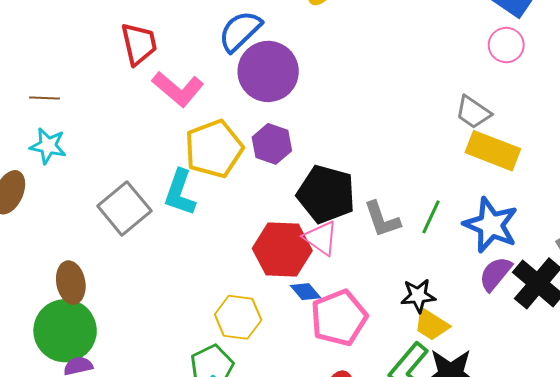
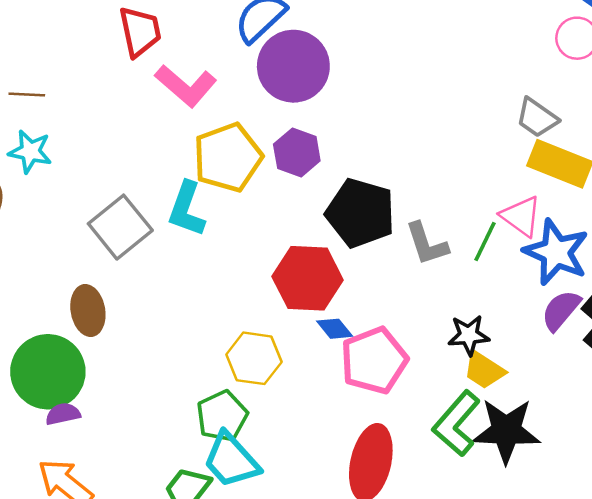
pink triangle: (321, 238) -> (521, 216), moved
brown ellipse: (71, 283) -> (88, 311), moved

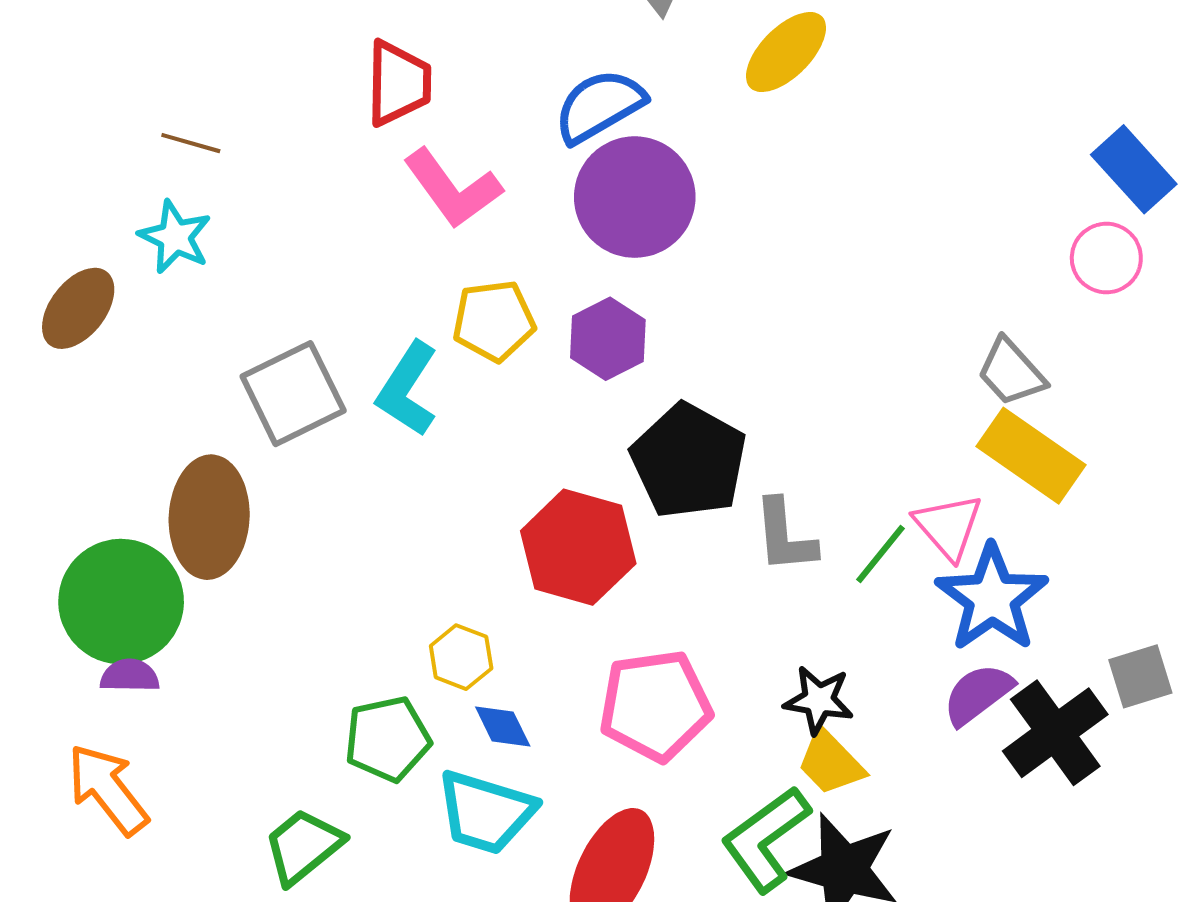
yellow pentagon: (228, 157) -> (494, 321), size x0.7
brown ellipse: (88, 311) -> (209, 517), size x1.4
blue diamond: (335, 329) -> (503, 726), moved
yellow hexagon: (254, 358) -> (461, 657), size x0.7
cyan trapezoid: (231, 460) -> (486, 812), moved, turned -44

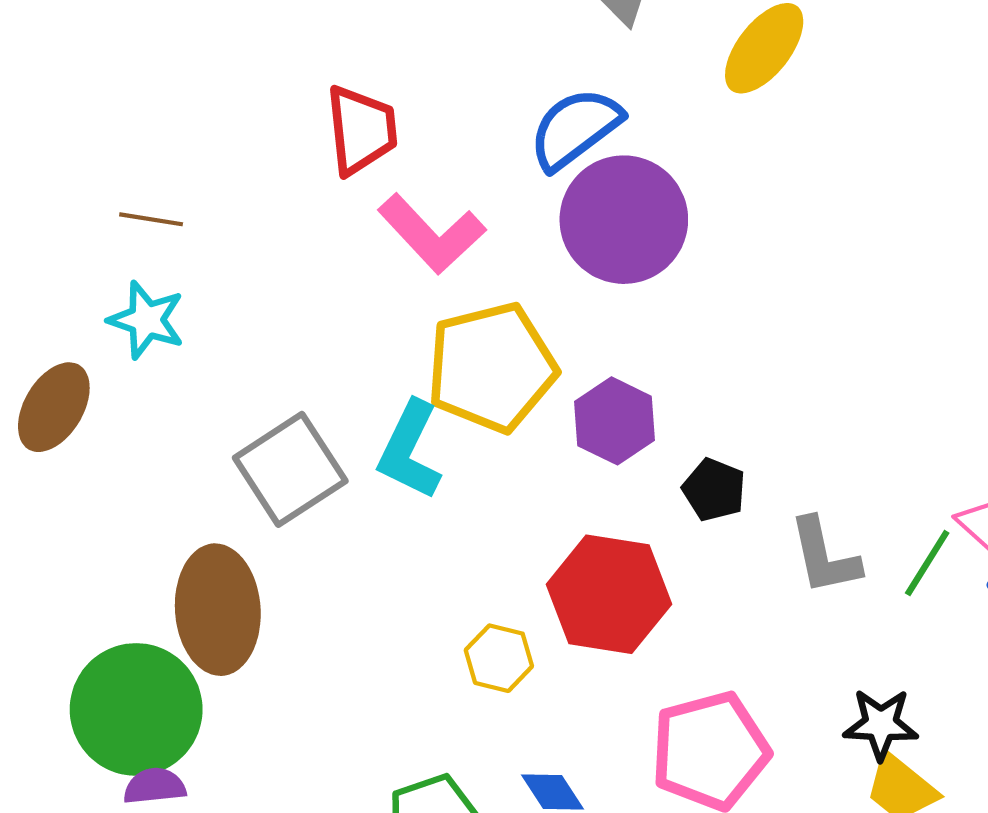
yellow pentagon: (494, 321) -> (492, 367), size x1.5
purple hexagon: (608, 339) -> (615, 421), moved
black pentagon: (689, 461) -> (714, 490), size x0.5
yellow hexagon: (461, 657) -> (499, 658), moved

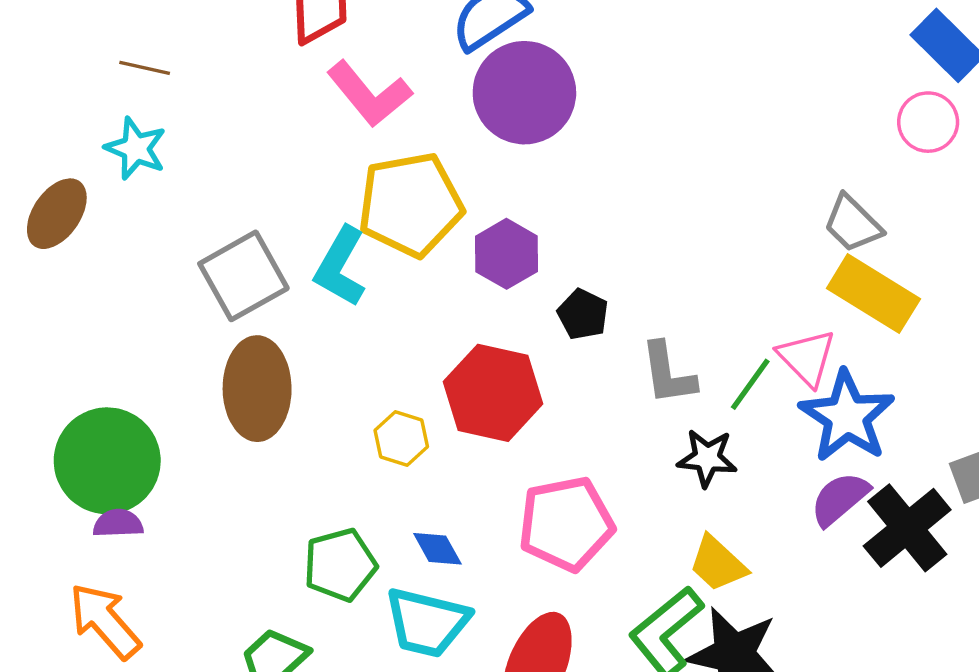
brown ellipse: (218, 610) -> (257, 389), moved
black star: (881, 724) -> (707, 458), moved

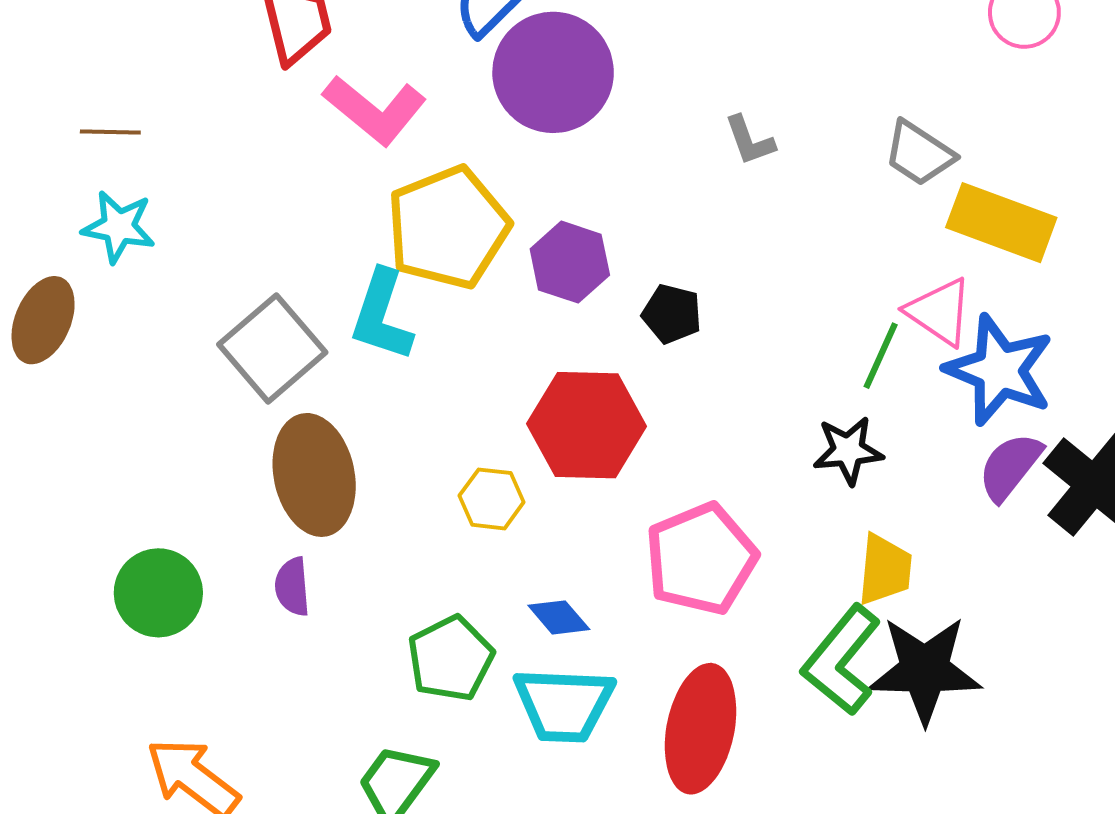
gray trapezoid: (853, 224) -> (919, 153), moved
gray L-shape: (668, 373) -> (750, 140), moved, size x0.7
green circle: (107, 461) -> (158, 593), size x0.7
purple semicircle: (118, 523) -> (292, 587), moved, turned -81
yellow trapezoid: (718, 564) -> (885, 570), turned -116

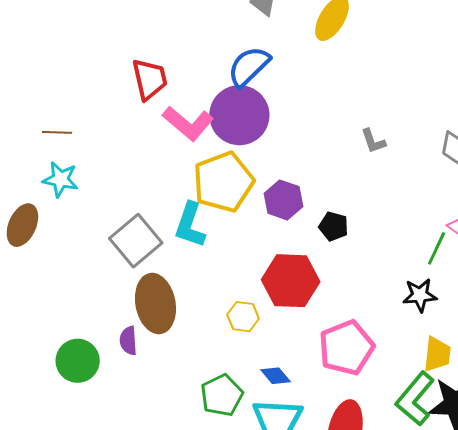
purple circle: (553, 72) -> (239, 115), moved
purple semicircle: (292, 587) -> (128, 341), moved

